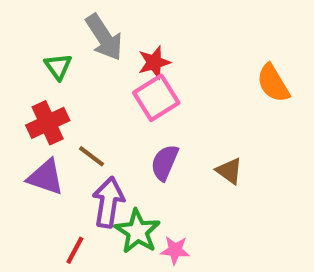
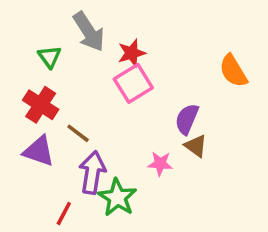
red cross: (48, 123) -> (41, 105), turned -32
purple semicircle: (165, 163) -> (187, 119), moved
pink star: (175, 250) -> (160, 164), moved

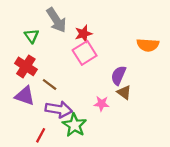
orange semicircle: (233, 71) -> (148, 45), turned -55
purple arrow: (92, 173) -> (59, 109), turned 90

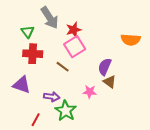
red cross: (26, 66) -> (33, 54), moved, turned -30
brown line: (50, 84) -> (63, 67), moved
purple arrow: (59, 109) -> (52, 97), size x0.7

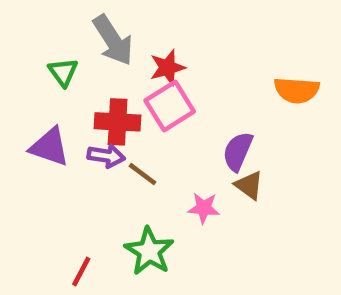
red cross: (33, 54) -> (118, 122), moved
brown line: (63, 67) -> (142, 174), moved
purple triangle: (22, 85) -> (50, 147), moved
purple arrow: (52, 97) -> (106, 156), moved

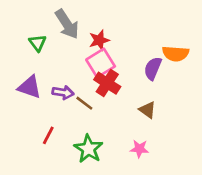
red cross: (118, 122) -> (107, 83), moved, turned 30
purple semicircle: (238, 151) -> (153, 68), moved
pink star: (204, 208) -> (139, 149), moved
red line: (81, 272) -> (48, 135), moved

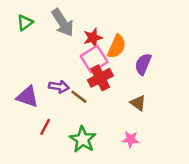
green triangle: (38, 43) -> (25, 23), moved, turned 30
orange semicircle: (176, 54) -> (117, 46), moved, turned -70
red cross: (107, 83) -> (100, 78), turned 30
purple triangle: (29, 87) -> (27, 97), moved

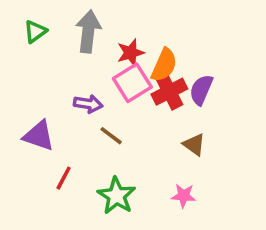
gray arrow: (63, 23) -> (88, 32), turned -140
red cross: (100, 78) -> (169, 92), moved
purple arrow: (59, 87) -> (88, 104), moved

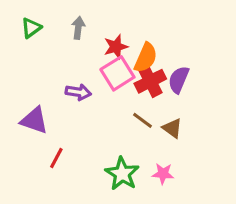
gray arrow: (88, 32) -> (78, 28), size x0.6
brown line: (111, 136) -> (143, 120), moved
green star: (116, 196) -> (122, 174), moved

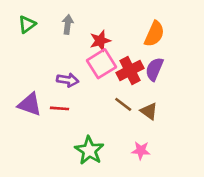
orange semicircle: (146, 58) -> (154, 34), moved
red line: (56, 158) -> (59, 108), moved, turned 66
green star: (122, 174) -> (89, 150), moved

